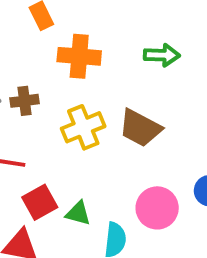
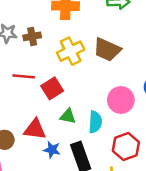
red square: (40, 202) -> (52, 88), moved
green triangle: (78, 213) -> (68, 116), moved

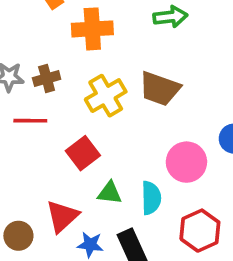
red line: (24, 76) -> (30, 121), moved
red triangle: (35, 129) -> (62, 216), turned -45

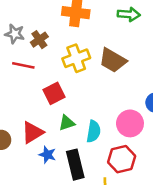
brown cross: (47, 79) -> (39, 40), turned -30
pink circle: (186, 162) -> (130, 123), moved
green triangle: (110, 193) -> (67, 123), turned -36

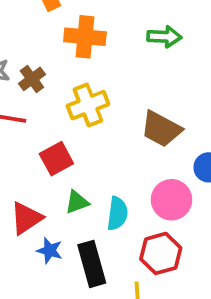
brown trapezoid: (113, 60) -> (161, 129), moved

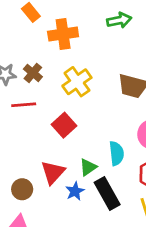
green triangle: (77, 202) -> (88, 167), moved
blue star: (50, 251) -> (75, 191), turned -30

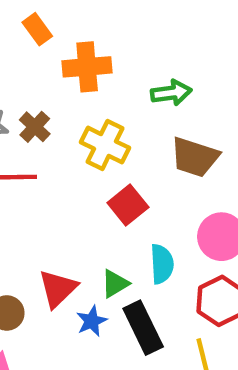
green arrow: (119, 20) -> (171, 93), moved
yellow cross: (77, 82) -> (105, 145), turned -32
red square: (64, 125) -> (128, 205), moved

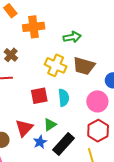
yellow cross: (105, 145) -> (56, 65), moved
red square: (128, 205) -> (39, 96), moved, turned 30
cyan semicircle: (162, 264) -> (64, 98), moved
black rectangle: (143, 328) -> (63, 144), turned 70

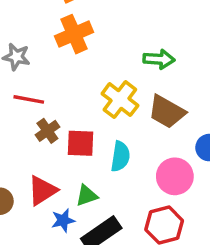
orange cross: (34, 27) -> (74, 34), moved, turned -30
brown cross: (11, 55) -> (47, 131), moved

